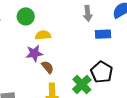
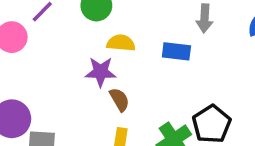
blue rectangle: (103, 34) -> (176, 51), moved

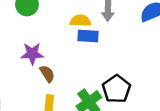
yellow semicircle: (121, 43) -> (80, 21), moved

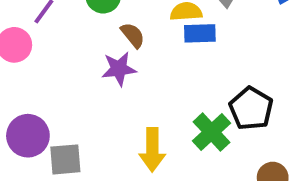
brown semicircle: (47, 74) -> (133, 35), moved

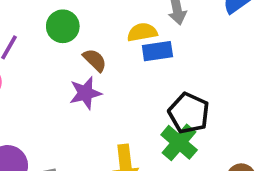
black pentagon: (251, 108) -> (189, 113), moved

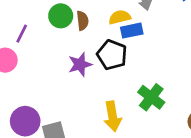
brown semicircle: (95, 60) -> (82, 21), moved, turned 42
black pentagon: (189, 113) -> (112, 55), moved

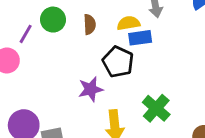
green circle: (61, 16) -> (53, 20), moved
purple star: (80, 64) -> (91, 89), moved

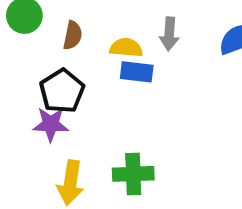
black pentagon: (118, 62) -> (62, 91), moved
green cross: (156, 108) -> (133, 174), turned 32

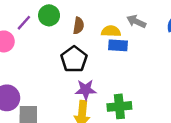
gray arrow: (169, 34) -> (136, 21), turned 114
purple star: (51, 124) -> (86, 90), moved

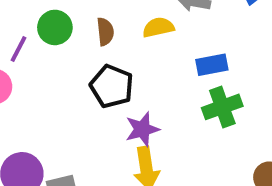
blue rectangle: (118, 45) -> (212, 65), moved
green cross: (119, 106) -> (222, 107), moved

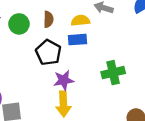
green circle: (55, 27) -> (19, 24), moved
blue rectangle: (212, 65) -> (78, 40), moved

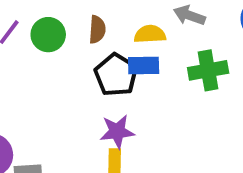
black pentagon: (48, 52) -> (116, 75), moved
green cross: (113, 73) -> (208, 70), moved

